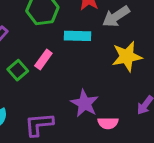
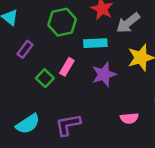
purple star: (85, 103) -> (104, 74), moved, turned 30

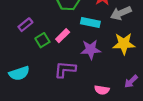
purple rectangle: (25, 49) -> (25, 25), moved
purple L-shape: (68, 125) -> (65, 69), moved

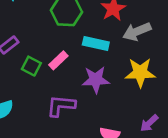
green square: (42, 40) -> (31, 66), turned -32

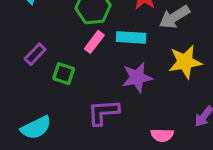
pink rectangle: (58, 60) -> (94, 42), moved

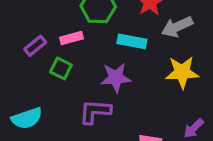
pink rectangle: (94, 42) -> (72, 38), moved, turned 30
purple star: (137, 77) -> (116, 78), moved

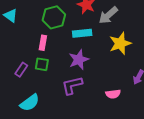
pink rectangle: (72, 38) -> (43, 43), turned -48
purple rectangle: (35, 46) -> (21, 70), moved

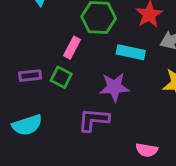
purple rectangle: (21, 70) -> (30, 76), turned 32

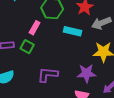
purple star: (114, 87) -> (86, 73), moved

